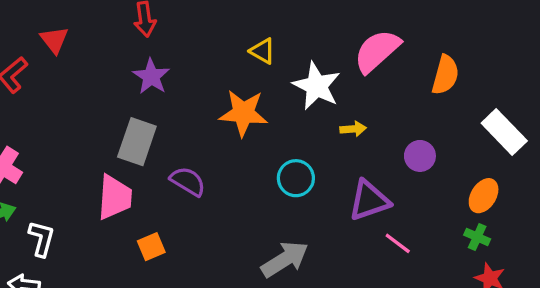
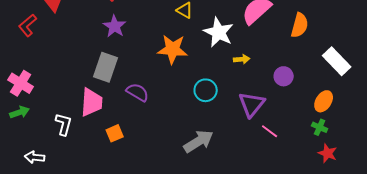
purple triangle: (369, 200) -> (252, 104), turned -32
white L-shape: (42, 239) -> (64, 124), moved

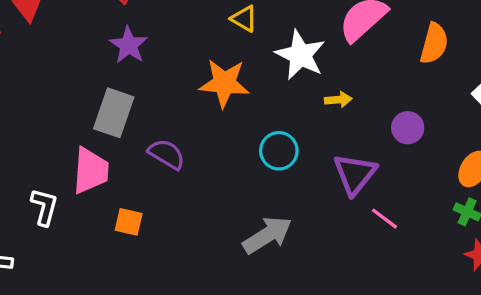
orange square: (115, 133) -> (129, 222), turned 36

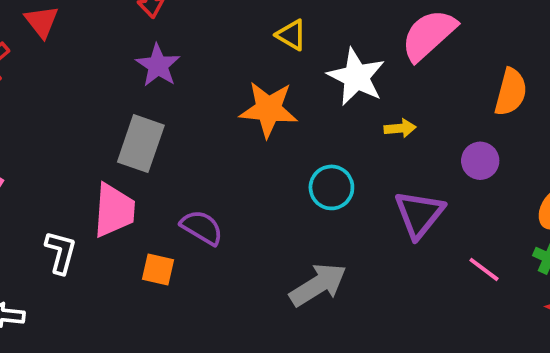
orange semicircle: (434, 43) -> (511, 92), moved
purple semicircle: (167, 154) -> (202, 227), moved
pink line: (385, 219) -> (484, 269), moved

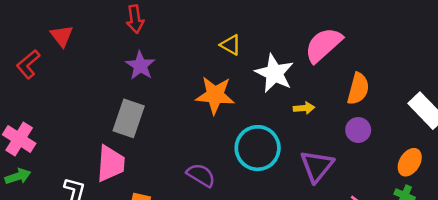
orange semicircle: (511, 92) -> (358, 89), moved
cyan circle: (331, 187) -> (258, 148), size x1.5
purple semicircle: (202, 227) -> (201, 175), moved

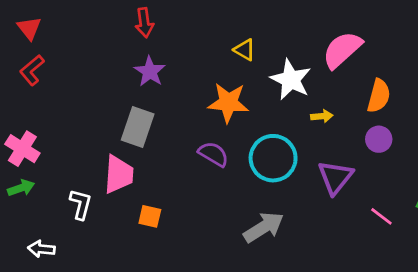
red triangle: (62, 36) -> (29, 28), moved
purple semicircle: (201, 175) -> (213, 154), moved

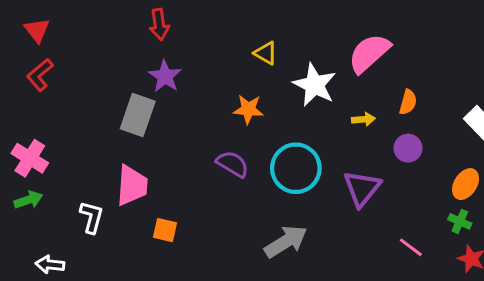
orange semicircle: (379, 96) -> (408, 102), size x0.7
orange star: (228, 103) -> (248, 109), size x0.7
yellow arrow: (322, 116) -> (363, 119), moved
gray rectangle: (138, 127) -> (138, 115), moved
pink line: (381, 216) -> (411, 247), moved

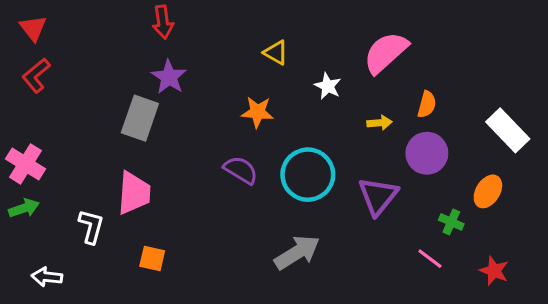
white star: (315, 85) -> (328, 86), size x0.6
purple circle: (408, 148) -> (427, 153), size x1.4
green cross: (460, 221) -> (451, 222), moved
orange square: (165, 230) -> (152, 259), moved

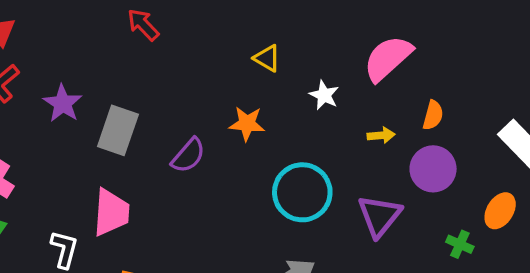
red arrow: (163, 22) -> (143, 25), turned 144
purple star: (169, 77) -> (63, 103), moved
purple semicircle: (241, 170) -> (188, 155), moved, turned 100

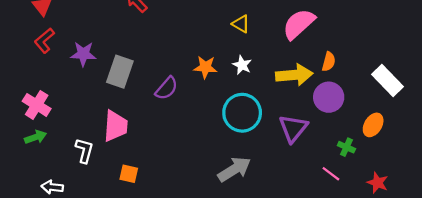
yellow triangle: (267, 58) -> (241, 24), moved
white star: (324, 95) -> (242, 65), moved
purple star: (63, 103) -> (83, 54), turned -30
yellow arrow: (381, 135) -> (294, 75), size x2.0

